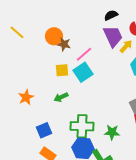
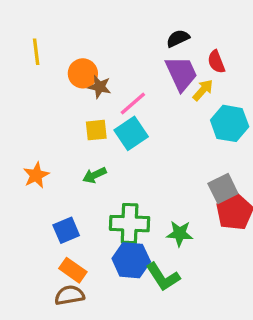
yellow line: (17, 32) -> (36, 52), moved, turned 42

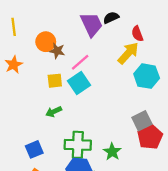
purple trapezoid: (181, 73) -> (92, 24), moved
yellow arrow: (203, 90) -> (128, 53), size x1.5
orange star: (36, 175) -> (14, 65), moved
green star: (180, 234) -> (112, 152), turned 30

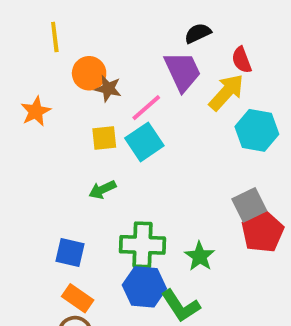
purple trapezoid: (92, 24) -> (183, 71), moved
yellow line: (14, 27) -> (55, 37), moved
blue square: (34, 149) -> (70, 253), turned 36

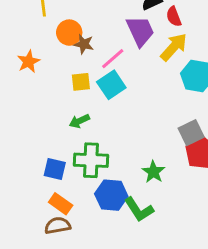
red semicircle: (242, 60) -> (174, 17), moved
green cross: (142, 245) -> (91, 160), moved

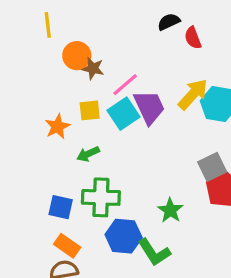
purple trapezoid: (140, 31) -> (149, 107), moved
yellow arrow: (174, 47) -> (193, 94), moved
orange star: (29, 62) -> (57, 127), moved

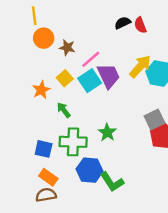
black semicircle: (169, 22) -> (123, 23), moved
orange circle: (77, 56) -> (44, 38), moved
yellow square: (90, 110) -> (65, 78), turned -35
green arrow: (88, 154) -> (64, 110), turned 77
green star: (170, 210) -> (107, 132), moved

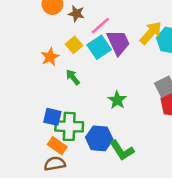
green cross: (73, 142) -> (69, 126), moved

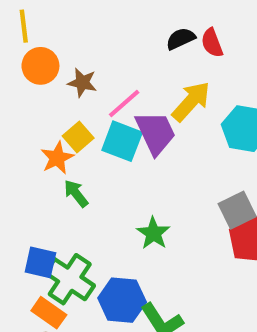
yellow arrow: (151, 33) -> (191, 101), moved
cyan square: (99, 47) -> (122, 141), turned -35
orange star: (50, 57) -> (57, 158), moved
green cross: (69, 126) -> (70, 279), turned 32

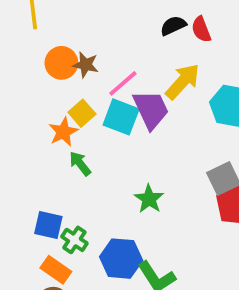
orange circle: (40, 66) -> (61, 63), moved
green cross: (70, 279) -> (74, 240), size x0.6

